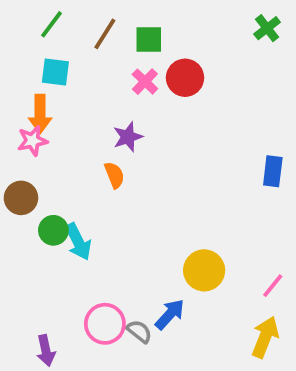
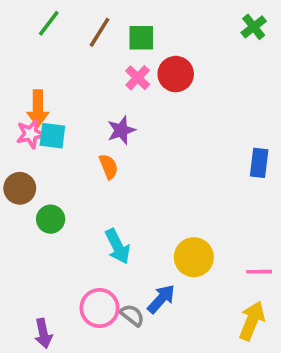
cyan square: (55, 72) -> (52, 136), moved
cyan arrow: (78, 242) -> (118, 246), moved
pink line: (273, 286) -> (259, 272), turned 50

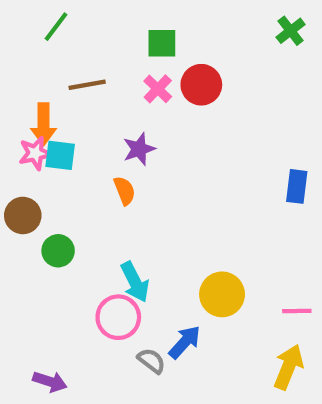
brown line: (100, 32) -> (87, 85), moved, turned 48
pink circle: (100, 308) -> (118, 317), moved
purple arrow: (43, 333) -> (50, 382), turned -60

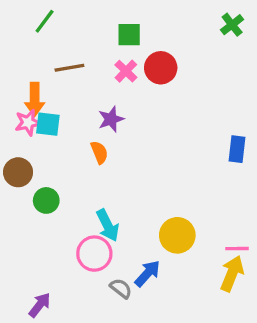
yellow arrow: (288, 367) -> (232, 273), moved
purple arrow: (50, 382) -> (40, 305), turned -70

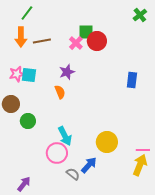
green square: (129, 35) -> (86, 32), moved
orange arrow: (35, 99) -> (21, 37), moved
blue rectangle: (237, 149) -> (132, 80), moved

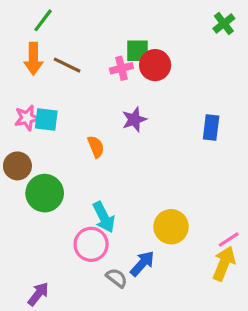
brown line: (42, 41) -> (67, 65), turned 36
pink cross: (76, 43) -> (121, 68), turned 32
purple star: (67, 72) -> (134, 119), moved
green circle: (28, 121) -> (45, 193), size x1.5
pink line: (143, 150) -> (229, 240), turned -32

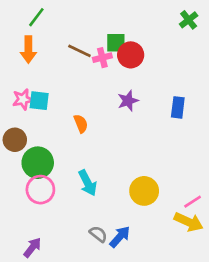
brown line: (67, 65) -> (79, 51), moved
purple star: (134, 119) -> (128, 101), moved
pink circle: (91, 244) -> (40, 190), moved
blue arrow: (142, 264) -> (120, 237), moved
yellow arrow: (224, 264) -> (189, 222), turned 92

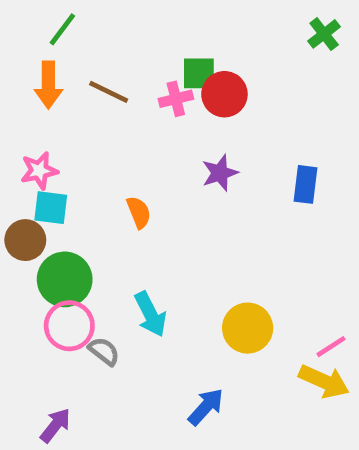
brown line: (79, 51) -> (109, 92), moved
cyan square: (39, 101) -> (51, 208), moved
gray semicircle: (98, 234) -> (104, 351), moved

